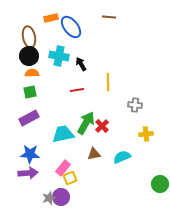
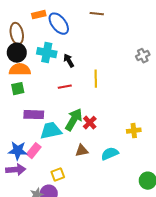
orange semicircle: (32, 73) -> (20, 70), size x1.5
gray cross: (135, 105) -> (143, 56), moved, turned -32
purple rectangle: (29, 118) -> (34, 115), moved, turned 30
pink rectangle: (63, 168) -> (34, 151), moved

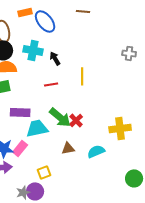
gray cross: (143, 56) -> (129, 53), turned 32
green arrow: (74, 120) -> (60, 117), turned 100
yellow cross: (134, 131) -> (120, 128), size x1.5

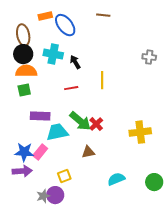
cyan semicircle: (96, 151) -> (116, 179), moved

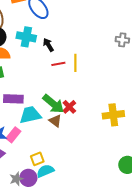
red line: (71, 88) -> (58, 64), moved
brown triangle: (88, 152) -> (55, 121), moved, turned 48
cyan semicircle: (116, 179) -> (45, 171), moved

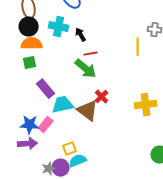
yellow line: (75, 63) -> (138, 47), moved
purple rectangle: (13, 99) -> (46, 89), turned 48
green arrow: (53, 104) -> (86, 69), moved
brown triangle: (55, 121) -> (88, 111), size x1.6

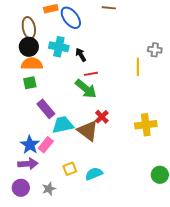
blue star: (30, 125) -> (30, 145), turned 30
cyan semicircle: (78, 161) -> (94, 174), moved
purple circle: (61, 168) -> (21, 188), moved

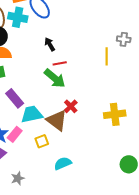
cyan cross: (59, 47) -> (18, 17), moved
yellow square: (70, 169) -> (42, 141), moved

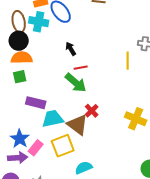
purple rectangle: (15, 98) -> (36, 103), turned -36
yellow cross: (115, 114) -> (136, 119), turned 30
pink rectangle: (15, 134) -> (36, 148), moved
yellow square: (42, 141) -> (63, 146), size x1.6

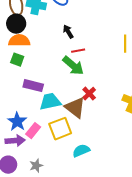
green square: (20, 77) -> (17, 60), turned 32

